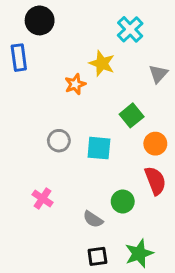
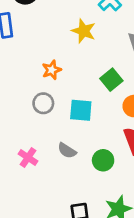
orange star: (75, 84) -> (52, 70), moved
gray semicircle: (93, 219) -> (67, 151), moved

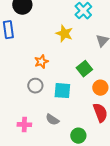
pink cross: (28, 158) -> (24, 125), turned -32
green circle: (103, 160) -> (78, 136), moved

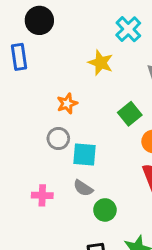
cyan square: (62, 91) -> (85, 155), moved
green circle: (78, 136) -> (105, 210), moved

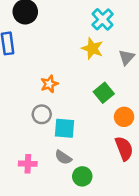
yellow star: (101, 63) -> (92, 48), moved

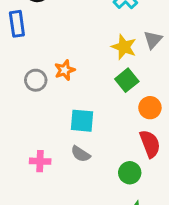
yellow star: (92, 48) -> (124, 47), moved
gray circle: (42, 114) -> (36, 80), moved
green circle: (82, 176) -> (130, 173), moved

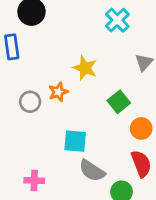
yellow star: (124, 47) -> (85, 68), moved
gray semicircle: (81, 154) -> (92, 171), moved, size x1.4

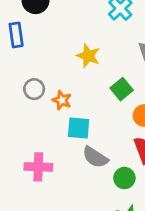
orange star: (58, 92) -> (62, 100), moved, turned -30
pink cross: (34, 181) -> (38, 167), size x1.4

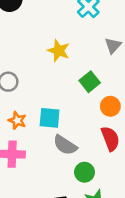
orange star: (62, 100) -> (17, 120), moved
green circle: (124, 178) -> (84, 172), moved

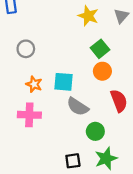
yellow star: (59, 51) -> (88, 16), moved
orange circle: (110, 106) -> (102, 71), moved

